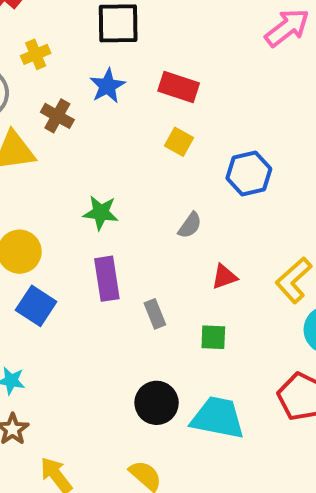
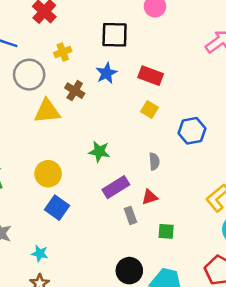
gray semicircle: (190, 225) -> (154, 161), turned -42
red triangle: (224, 277) -> (150, 197), moved
purple rectangle: (107, 279) -> (116, 187), moved, turned 65

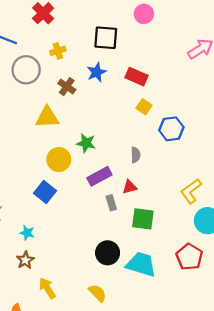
yellow square: (149, 109) -> (144, 107), moved
yellow triangle: (47, 111) -> (47, 117), moved
yellow circle: (48, 174) -> (59, 160), moved
green square: (166, 231) -> (143, 219), size x1.5

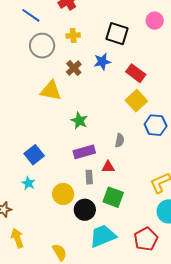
yellow square: (144, 107) -> (136, 101), size x1.5
yellow circle: (59, 160) -> (63, 194), moved
cyan star: (27, 233) -> (28, 183), moved
black circle: (108, 253) -> (85, 210), moved
cyan trapezoid: (141, 264) -> (103, 236), turned -52

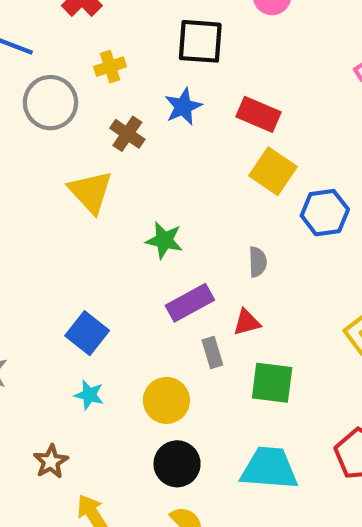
yellow triangle: (51, 91) -> (91, 192), turned 50
black circle: (85, 210) -> (177, 464), moved
cyan trapezoid: (103, 236) -> (269, 468), turned 40

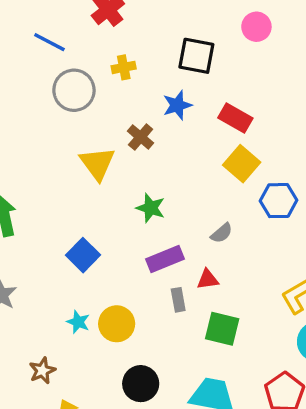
brown cross: (127, 134) -> (141, 137), moved
gray semicircle: (258, 262) -> (222, 233), turned 45
blue square: (87, 333) -> (83, 255), moved
yellow circle: (166, 400) -> (117, 324), moved

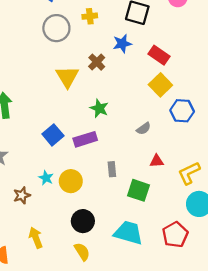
purple rectangle: (165, 259) -> (85, 139), moved
red triangle: (208, 279) -> (157, 161), moved
brown star: (42, 371) -> (22, 195), moved

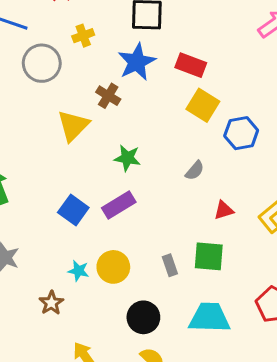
blue star: (122, 44) -> (137, 62), size x1.4
yellow triangle: (67, 77) -> (73, 126), turned 30
gray rectangle: (112, 169) -> (170, 265), moved

